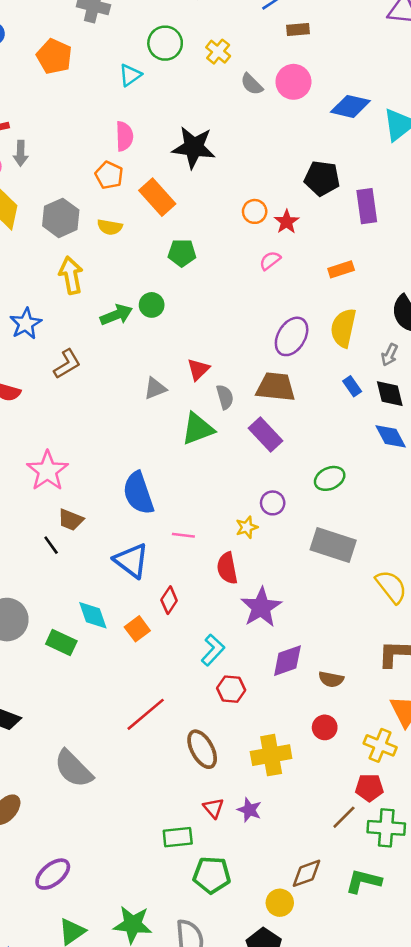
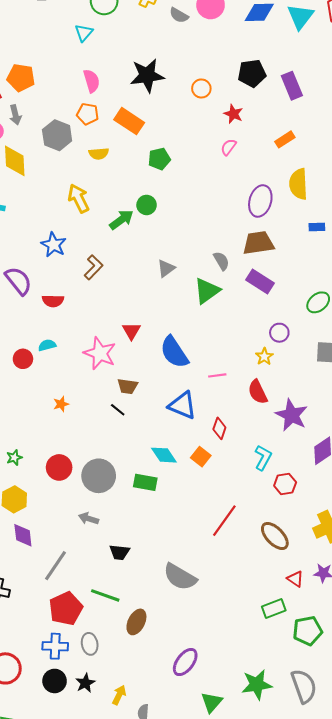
orange pentagon: (54, 56) -> (21, 78), moved
orange circle: (255, 211) -> (201, 88), moved
gray hexagon: (61, 218) -> (57, 135), moved
red triangle: (198, 369) -> (131, 331), moved
blue rectangle: (352, 386) -> (317, 227), turned -42

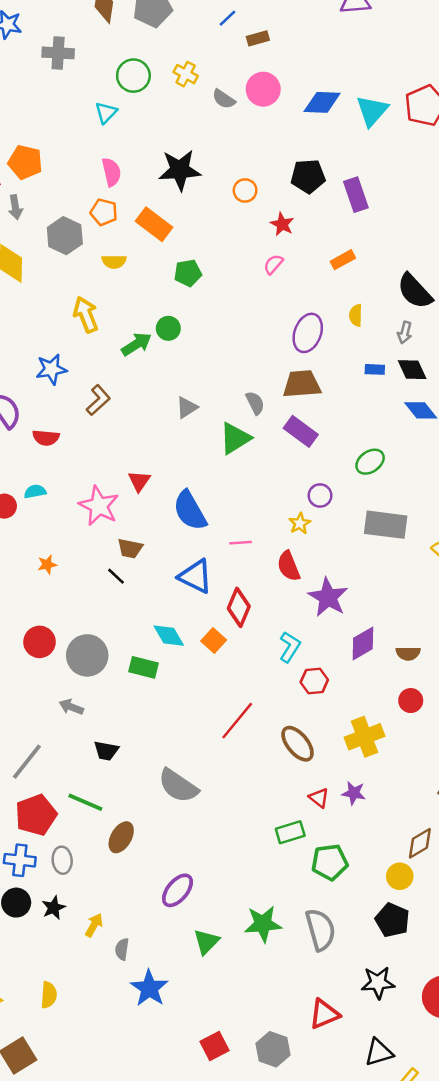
yellow semicircle: (298, 184) -> (356, 315), size x0.6
blue star: (54, 245) -> (51, 369), turned 30
red diamond: (219, 428) -> (239, 607), size x1.4

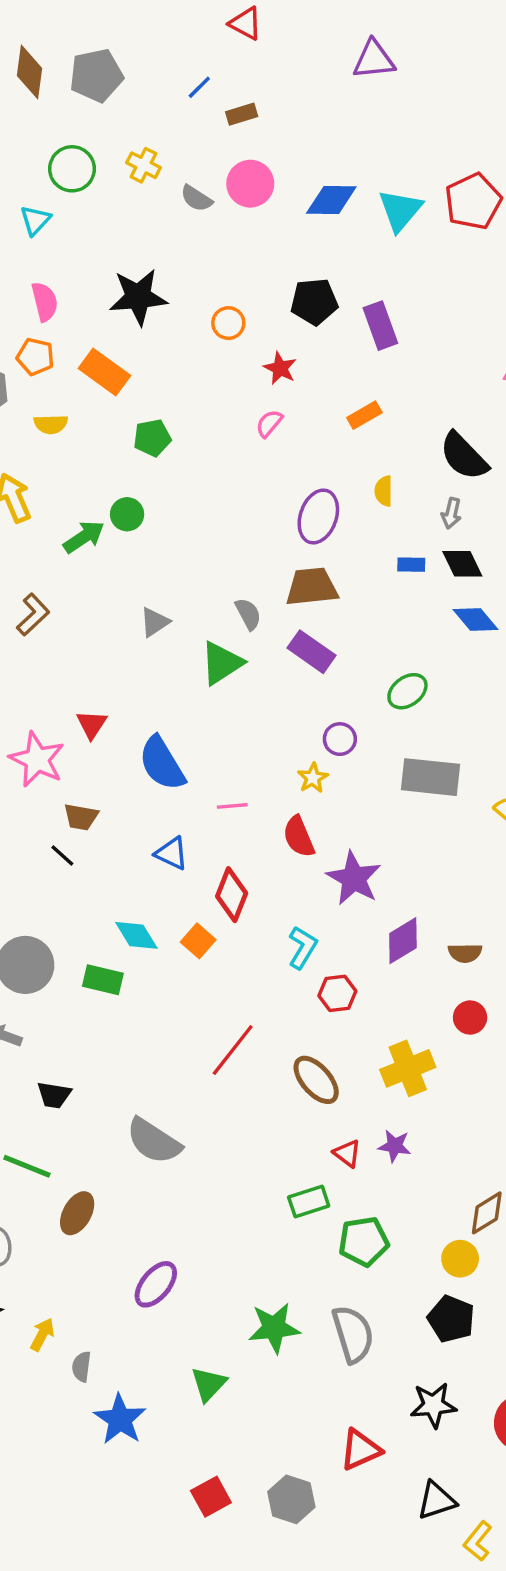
blue triangle: (196, 576) -> (172, 853), size x0.7
green triangle: (206, 942) -> (209, 1384), moved

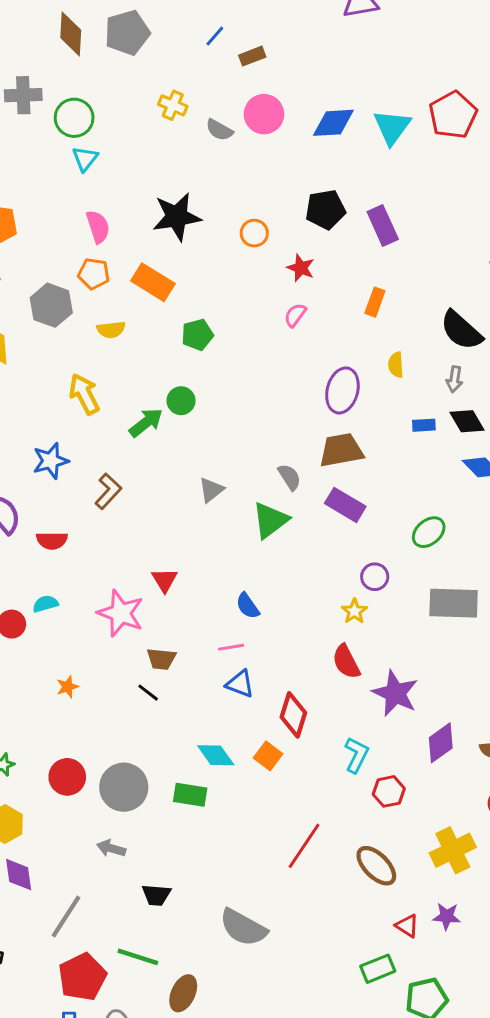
green circle: (72, 169) -> (74, 118), moved
orange rectangle: (364, 415) -> (375, 302), turned -36
blue semicircle: (162, 763) -> (248, 606), moved, size x0.6
pink line: (232, 806) -> (231, 647), moved

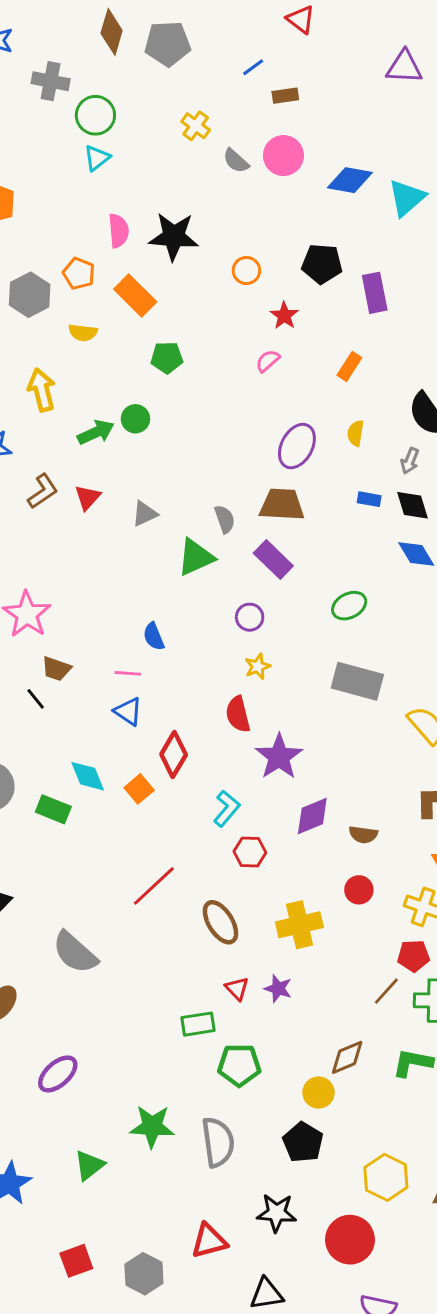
pink semicircle: (98, 227) -> (119, 231), moved
purple circle: (375, 577) -> (250, 617), moved
red triangle: (164, 580) -> (88, 497), moved

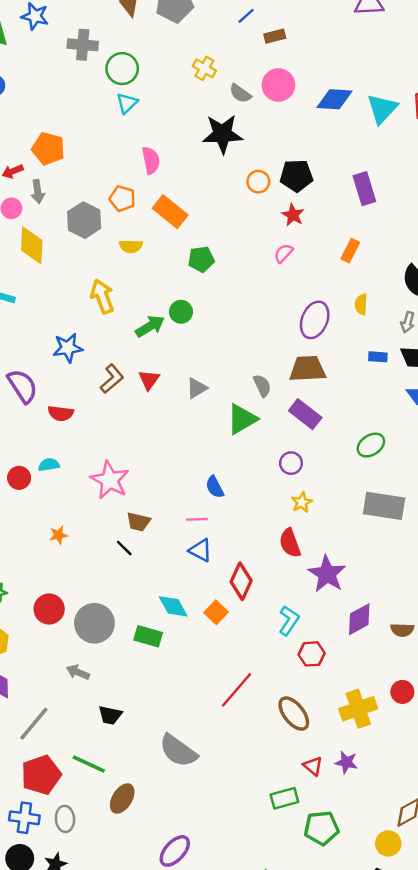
black star: (174, 236) -> (222, 134), moved
black pentagon: (322, 264) -> (296, 176), moved
red circle: (359, 890) -> (402, 692), moved

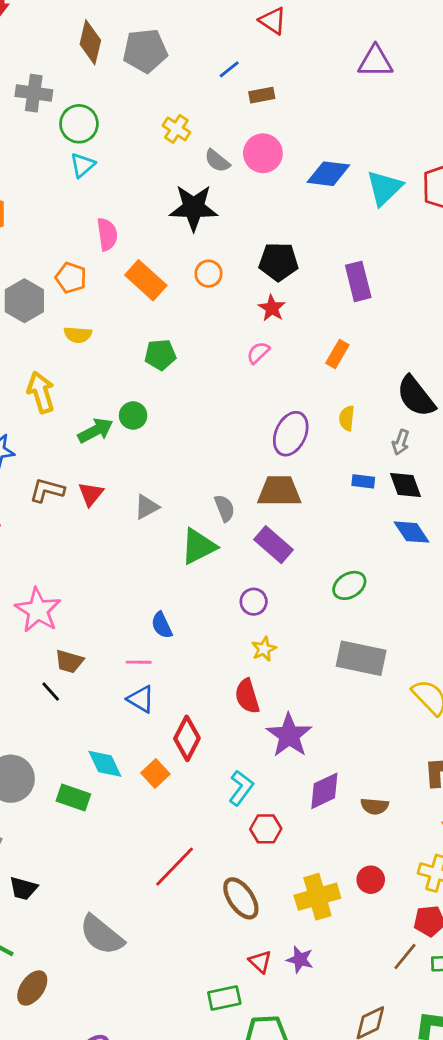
orange circle: (258, 182) -> (208, 274), moved
orange rectangle: (170, 212) -> (146, 280), moved
brown L-shape: (112, 379) -> (47, 490), turned -128

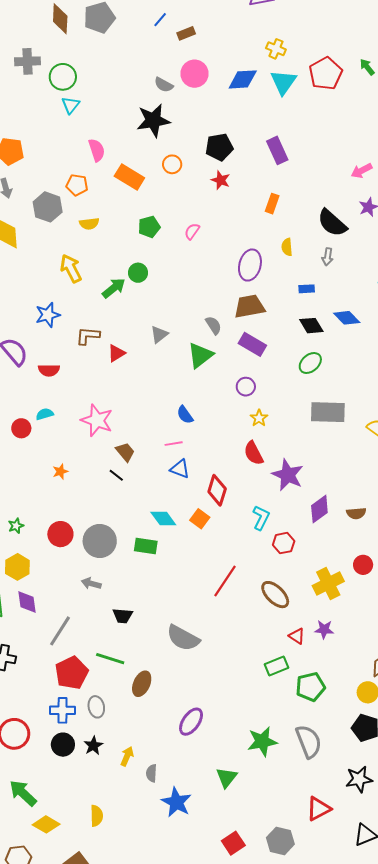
yellow cross: (176, 129) -> (276, 49), moved
pink semicircle: (258, 353) -> (192, 231), moved
black diamond: (406, 485) -> (311, 326), moved
red triangle: (91, 494) -> (116, 353), moved, turned 30
brown trapezoid: (69, 661) -> (125, 452), turned -135

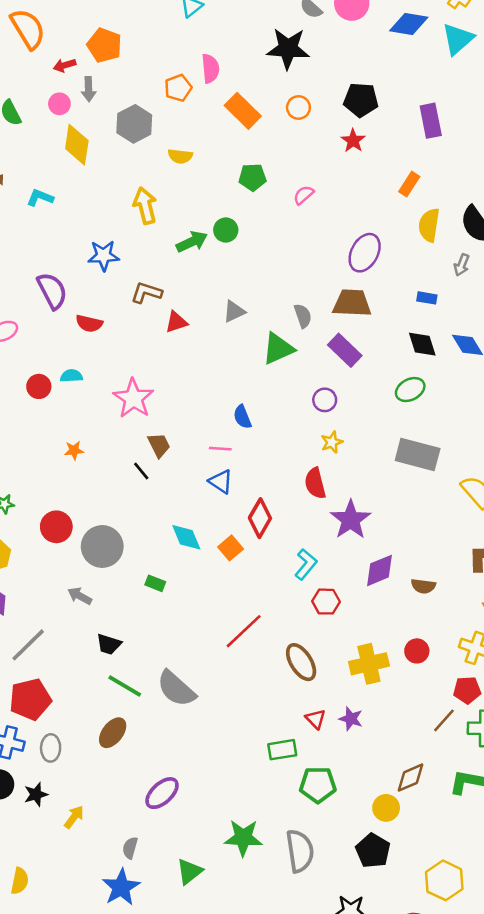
orange pentagon: (77, 185) -> (178, 88), moved, turned 30
yellow semicircle: (287, 247) -> (429, 225), moved, size x1.5
green rectangle: (146, 546) -> (155, 583), moved, size x0.7
green line: (110, 659) -> (125, 686), moved
gray semicircle: (151, 773) -> (130, 848), moved

